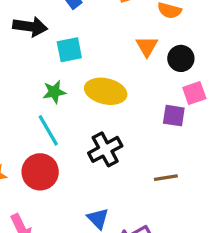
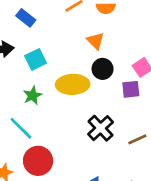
black circle: (181, 58) -> (103, 69), moved
cyan line: (48, 130) -> (21, 128), moved
black cross: (105, 149) -> (101, 128), moved

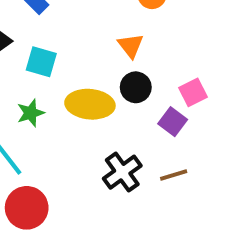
cyan square: (36, 59) -> (41, 62), turned 35
purple square: (131, 89) -> (173, 122), turned 36
brown line: (137, 139) -> (174, 175), moved

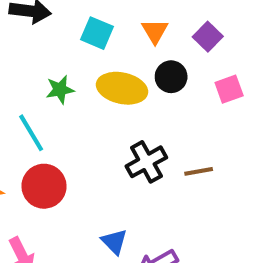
orange triangle: (131, 46) -> (155, 31), moved
cyan square: (41, 62) -> (97, 33), moved
purple square: (173, 122) -> (208, 37), moved

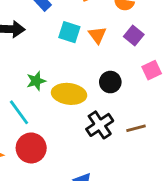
cyan square: (97, 33) -> (69, 32), moved
black circle: (171, 77) -> (110, 82), moved
yellow ellipse: (122, 88) -> (69, 94), moved

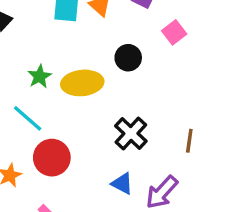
black cross: (100, 125) -> (131, 134), moved
brown line: (136, 128) -> (189, 141), moved, turned -54

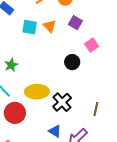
black circle: (128, 58) -> (72, 62), moved
yellow ellipse: (82, 83) -> (37, 92), moved

